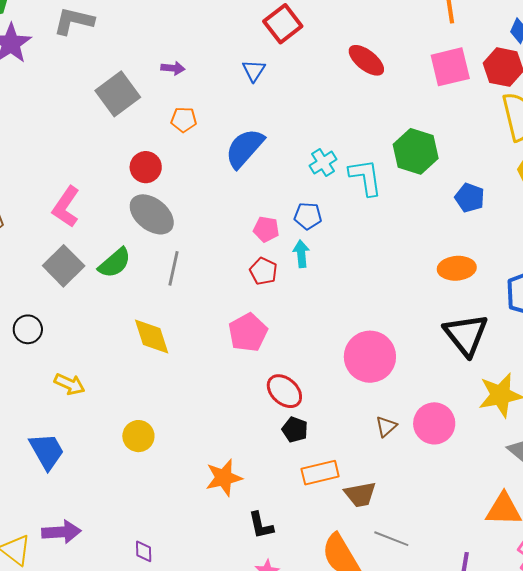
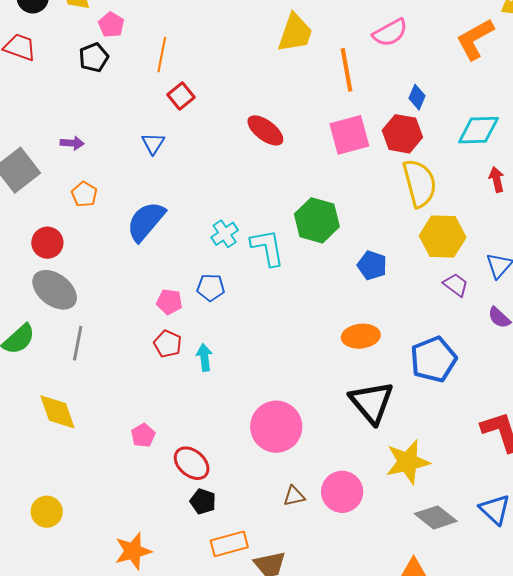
red square: (283, 24) -> (181, 96), size x0.7
orange pentagon: (184, 120) -> (84, 194), turned 30
cyan arrow: (301, 254) -> (204, 357), moved
pink pentagon: (248, 333) -> (143, 435), moved, size x0.6
brown triangle: (386, 426) -> (294, 496), turned 30

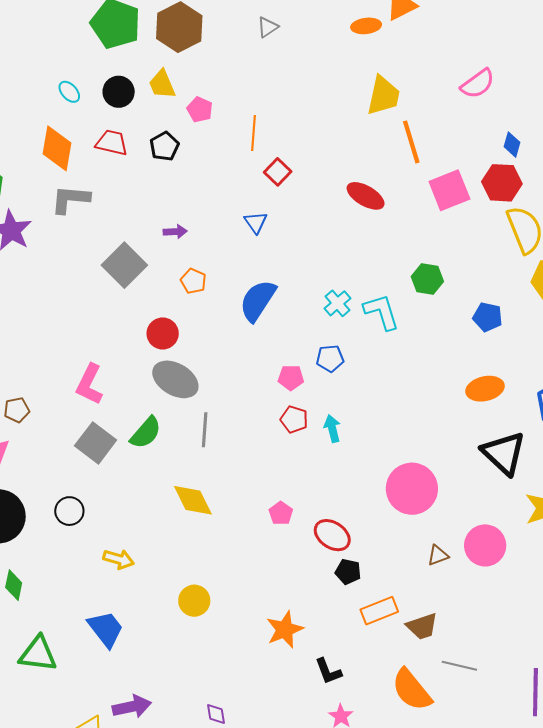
black pentagon: (94, 57) -> (164, 146), moved
orange line: (346, 70) -> (411, 142), moved
green hexagon: (317, 220) -> (427, 279), size x0.7

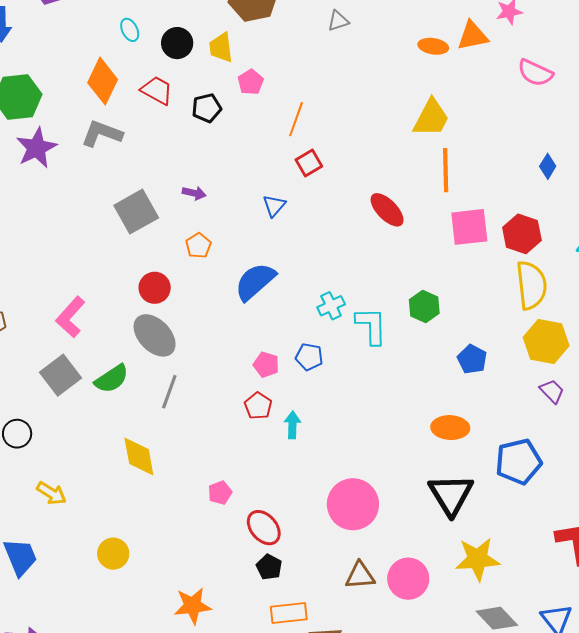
pink semicircle: (478, 84) -> (535, 73), moved, turned 45
blue diamond: (512, 145) -> (548, 166), moved
brown triangle: (438, 555) -> (360, 575), size x1.4

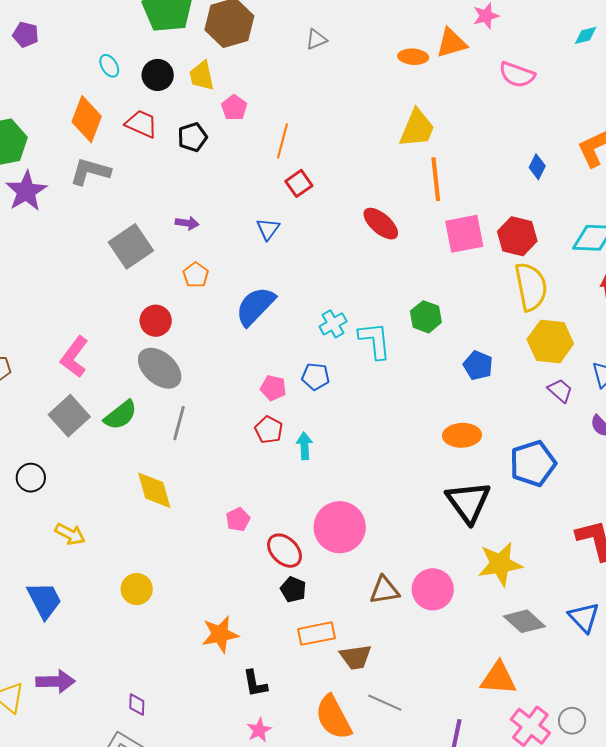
pink circle: (353, 504) -> (340, 527), moved

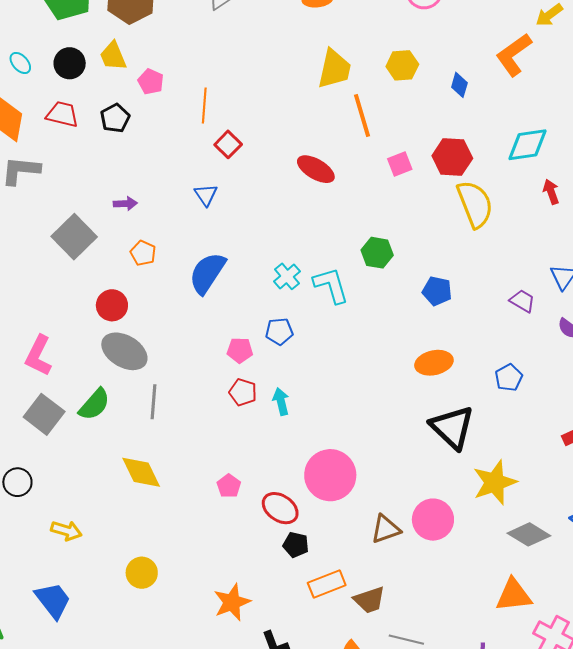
pink square: (464, 234) -> (400, 164), size x0.6
yellow hexagon: (550, 341) -> (402, 65), moved, size x0.7
blue pentagon: (533, 463) -> (509, 378), size x0.6

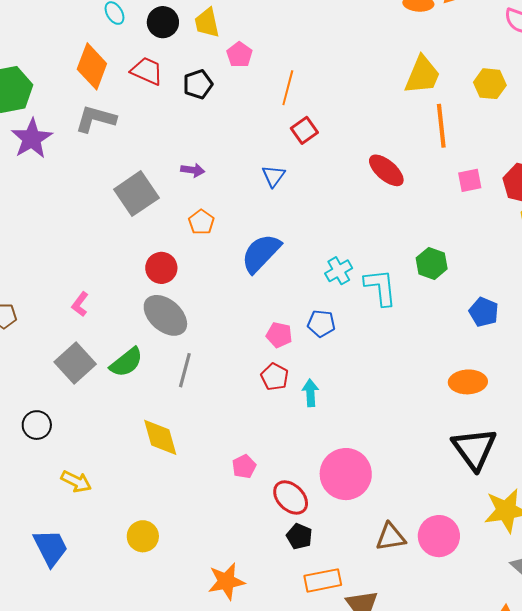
pink L-shape: (38, 356) -> (80, 304), size x0.6

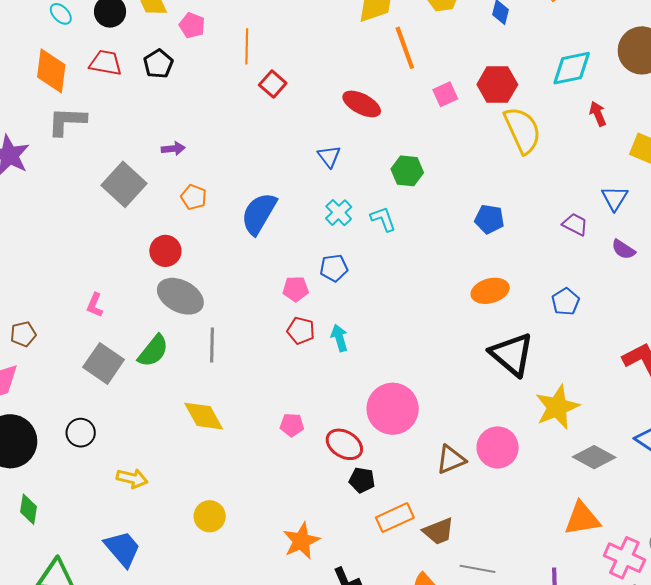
blue triangle: (273, 176) -> (329, 156), moved
green hexagon: (432, 263) -> (407, 171), moved
cyan L-shape: (380, 287) -> (383, 219), size x0.7
pink pentagon: (244, 466) -> (292, 425), turned -30

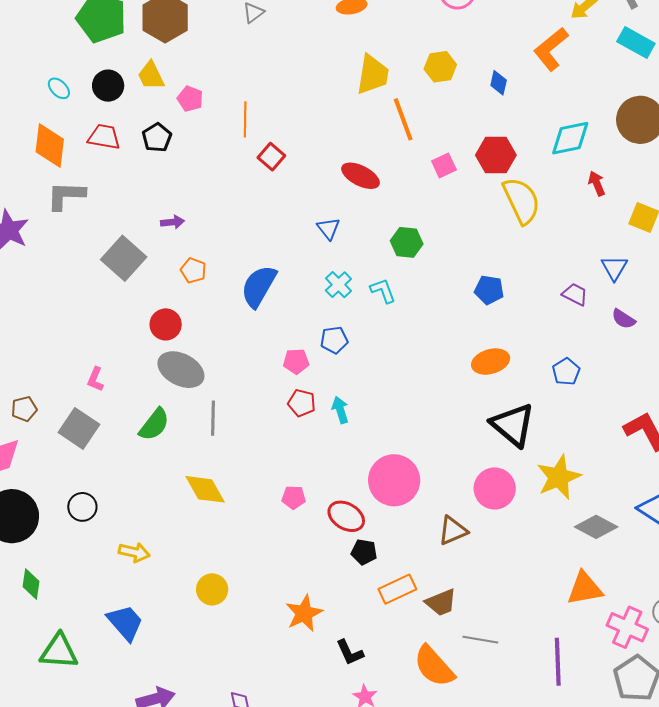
gray square: (104, 363) -> (79, 428), moved
pink circle: (498, 447) -> (495, 488), moved

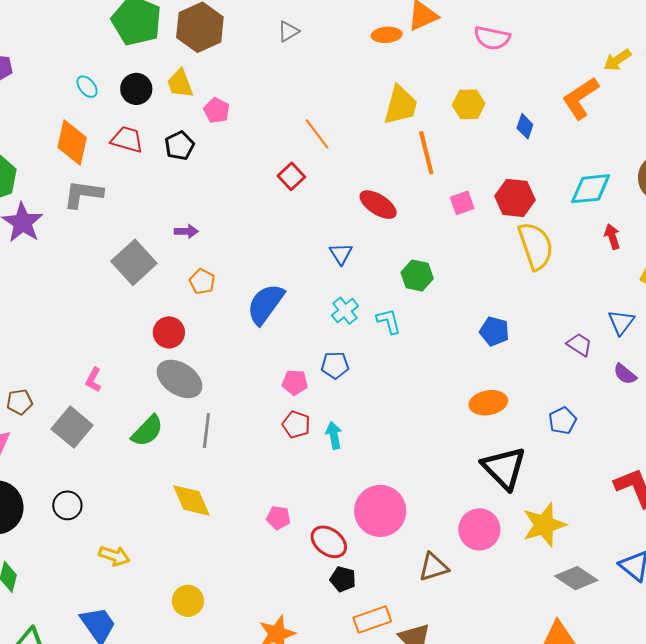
orange line: (245, 119) -> (317, 134), moved, turned -44

